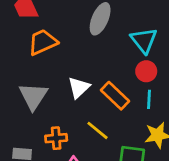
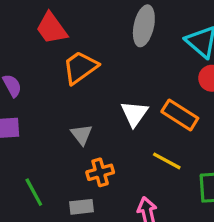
gray triangle: (33, 96) -> (82, 135), size x0.6
orange cross: (56, 138) -> (100, 172), moved

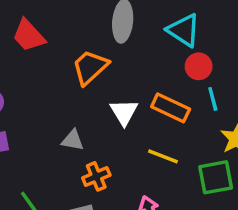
orange trapezoid: (80, 67) -> (90, 67), moved
gray triangle: (82, 135) -> (73, 140), turned -35

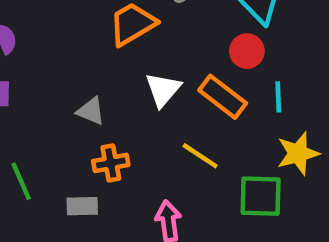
red circle: (199, 66) -> (247, 51), moved

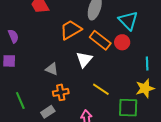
orange rectangle: (223, 97) -> (100, 40), moved
cyan line: (278, 97) -> (147, 63), moved
gray rectangle: (82, 206) -> (48, 112), turned -32

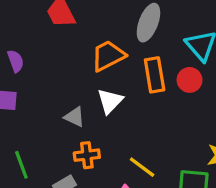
orange rectangle: (100, 40) -> (155, 75), turned 40
white triangle: (84, 60) -> (110, 101), moved
yellow line: (101, 89) -> (142, 167), moved

